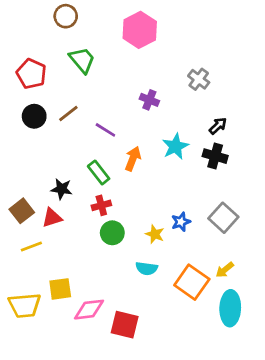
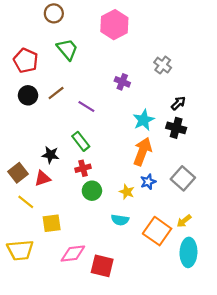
orange arrow: (133, 159) -> (142, 151), moved, size x1.4
yellow line: (31, 246) -> (26, 202), turned 60
yellow square: (60, 289) -> (52, 223), moved

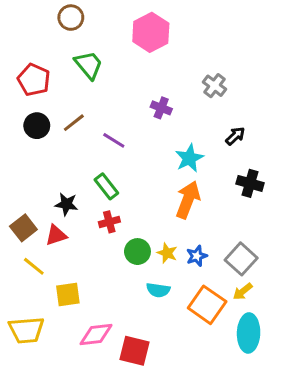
black cross: (176, 128) -> (250, 183), moved
gray square: (183, 178) -> (241, 259), moved
blue star: (148, 182) -> (197, 256), moved
green circle: (92, 191) -> (137, 252), moved

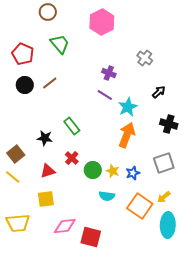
purple line: (114, 140) -> (105, 95), moved
red cross: (109, 222) -> (72, 158), moved, turned -32
red triangle: (56, 235) -> (48, 171), moved
gray square: (241, 259) -> (164, 163), moved, turned 30
yellow line: (34, 266) -> (13, 177), moved

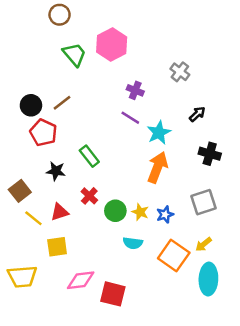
pink hexagon: (102, 22) -> (112, 44), moved
red pentagon: (23, 54) -> (43, 133), moved
yellow line: (13, 177) -> (33, 218), moved

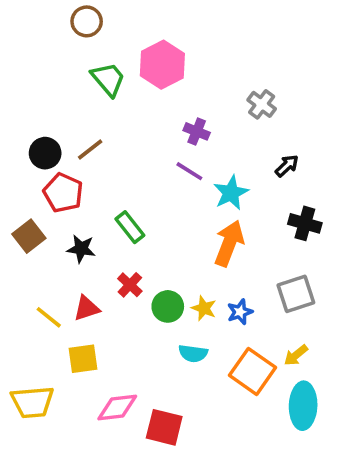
brown square: (20, 191) -> (29, 236), moved

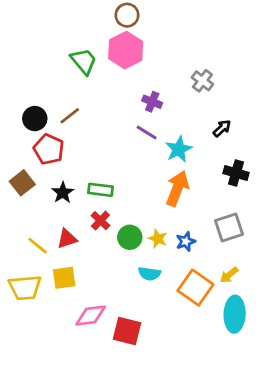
brown circle: (87, 21) -> (127, 15), moved
green rectangle: (130, 227) -> (100, 190), moved, turned -45
black star: (81, 249) -> (63, 193), turned 30
yellow trapezoid: (32, 402) -> (25, 288), moved

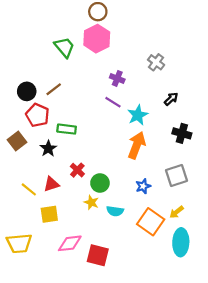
green rectangle: (100, 190) -> (67, 129), moved
yellow star: (158, 239) -> (91, 202), moved
yellow trapezoid: (25, 288) -> (19, 243), moved

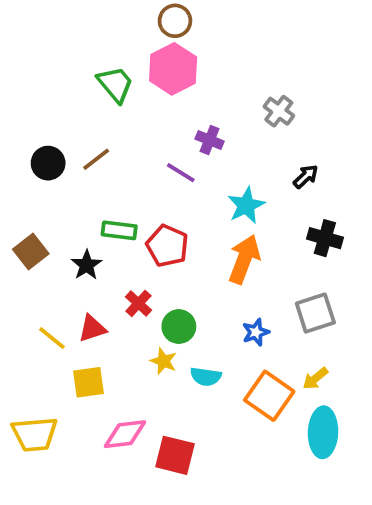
purple line: (113, 102) -> (181, 173), moved
red pentagon: (37, 115) -> (167, 246), moved

